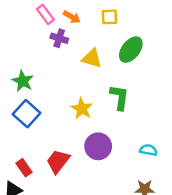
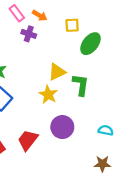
yellow square: (109, 17) -> (72, 25), moved
yellow triangle: (92, 58) -> (57, 72), moved, turned -42

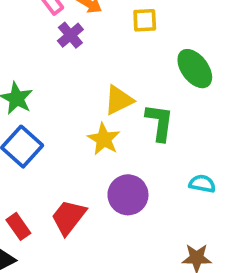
purple cross: (29, 34) -> (70, 35), turned 32
green ellipse: (90, 44) -> (195, 69), moved, turned -75
cyan semicircle: (106, 130) -> (202, 184), moved

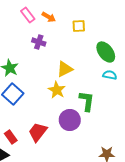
purple cross: (70, 35) -> (39, 42), moved, turned -32
green L-shape: (160, 122) -> (87, 101), moved
cyan semicircle: (202, 184) -> (110, 75), moved

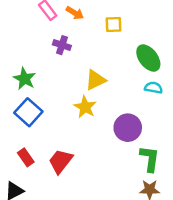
green L-shape: (87, 101) -> (150, 159), moved
purple circle: (70, 120) -> (128, 128), moved
red rectangle: (11, 137) -> (26, 157), moved

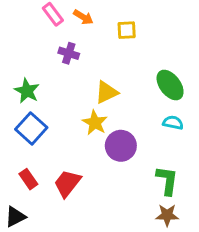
green ellipse: (148, 58) -> (170, 85), moved
cyan semicircle: (153, 88) -> (173, 123), moved
purple circle: (128, 128) -> (121, 146), moved

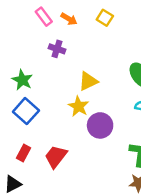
yellow square: (127, 30) -> (105, 18), moved, turned 35
red rectangle: (28, 179) -> (24, 153), turned 63

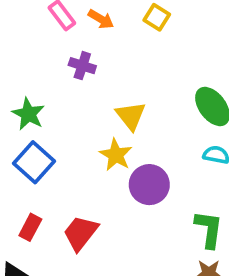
yellow triangle: (88, 81) -> (131, 116), turned -42

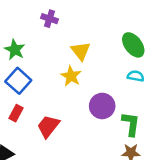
purple circle: (149, 185) -> (102, 106), moved
red rectangle: (30, 227) -> (16, 113), moved

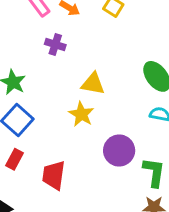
yellow triangle: (81, 51) -> (93, 84), turned -42
red trapezoid: (48, 126) -> (54, 175), turned -30

